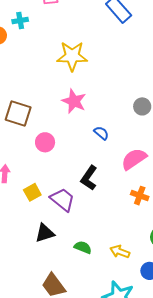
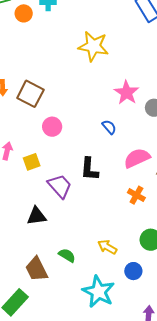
pink star: (74, 101) -> (127, 93), moved
black L-shape: (89, 178) -> (89, 169), turned -40
yellow square: (32, 192) -> (32, 162), moved
green semicircle: (83, 247) -> (67, 255), moved

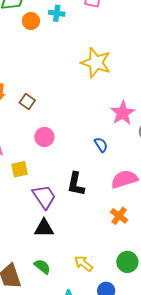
brown square: (30, 94) -> (27, 102), size x0.6
black triangle: (37, 216) -> (44, 228), moved

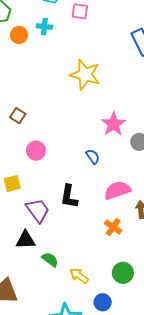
black triangle: (44, 228) -> (26, 240), moved
green semicircle: (42, 267) -> (50, 260), moved

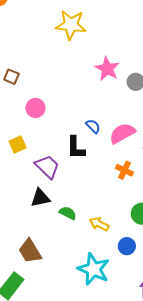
blue semicircle: (93, 156) -> (93, 126), moved

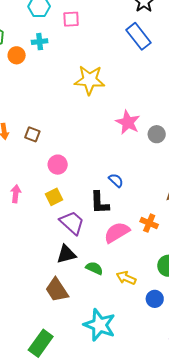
pink semicircle: (122, 133) -> (117, 232), moved
yellow square: (18, 145) -> (54, 197), moved
brown trapezoid: (30, 251) -> (57, 290), moved
cyan star: (94, 269) -> (99, 325), moved

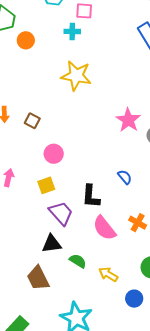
cyan cross: (40, 42) -> (72, 31), moved
yellow star: (90, 80) -> (76, 76), moved
blue semicircle: (116, 180) -> (125, 177), moved
pink semicircle: (117, 232) -> (104, 228), turned -104

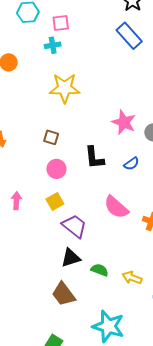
brown square: (32, 121) -> (51, 137), moved
blue semicircle: (125, 177) -> (131, 164), moved, turned 105
black L-shape: (91, 196) -> (94, 158), moved
pink semicircle: (104, 228) -> (116, 207), moved

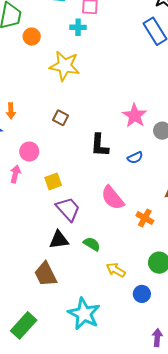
yellow star: (65, 88) -> (65, 66), moved
pink circle: (56, 169) -> (29, 152), moved
green semicircle: (100, 270) -> (92, 244), moved

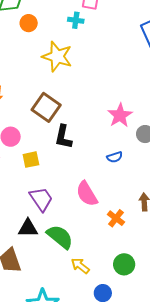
brown square: (61, 118) -> (46, 107), size x1.8
black L-shape: (100, 145) -> (63, 137), moved
yellow square: (53, 181) -> (31, 160), moved
green semicircle: (92, 244) -> (60, 237), size x1.6

